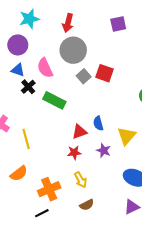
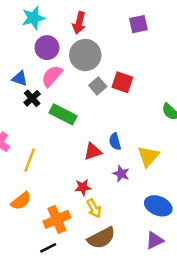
purple circle: (18, 45) -> (47, 48), moved
pink semicircle: (45, 68) -> (52, 76), turned 66
yellow line: (26, 139) -> (30, 160), turned 36
red star: (74, 153) -> (83, 187), moved
brown semicircle: (87, 205) -> (101, 238), size x1.6

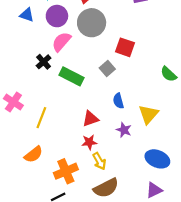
blue triangle: (20, 78) -> (27, 15), moved
gray square: (98, 86) -> (107, 68), moved
red triangle: (93, 151) -> (90, 119), moved

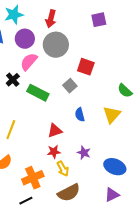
yellow triangle: (148, 114) -> (112, 115), moved
purple star: (124, 130) -> (84, 153), moved

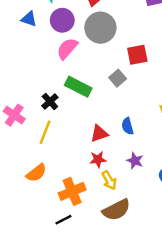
red square: (86, 67) -> (137, 55), turned -30
black cross: (13, 80) -> (50, 102), moved
blue semicircle: (80, 115) -> (128, 126), moved

